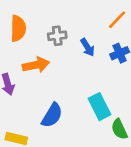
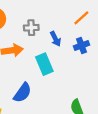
cyan rectangle: (99, 107) -> (44, 64), moved

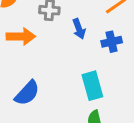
cyan rectangle: (44, 64) -> (92, 86), moved

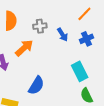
orange arrow: (21, 36) -> (24, 48), turned -30

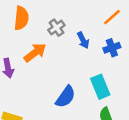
gray cross: (40, 26) -> (56, 28), turned -32
blue semicircle: (36, 85) -> (66, 97), moved

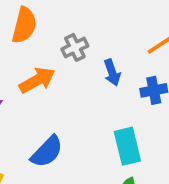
blue semicircle: (66, 97) -> (47, 152), moved

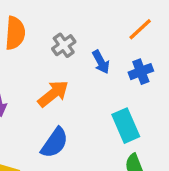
orange arrow: (37, 80) -> (53, 94), moved

